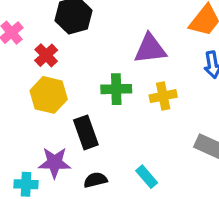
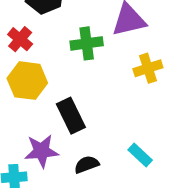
green cross: (116, 89) -> (87, 43), moved

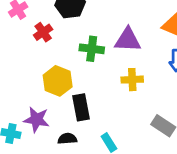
yellow hexagon: (27, 81) -> (58, 81), moved
black rectangle: (71, 116) -> (81, 107), moved

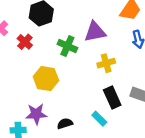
green cross: (92, 49) -> (67, 46), turned 30
black rectangle: (81, 107) -> (112, 97), moved

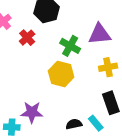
yellow hexagon: (46, 79) -> (61, 74), moved
black semicircle: (65, 124) -> (74, 124), moved

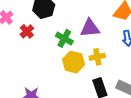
yellow hexagon: (61, 74) -> (74, 62), moved

